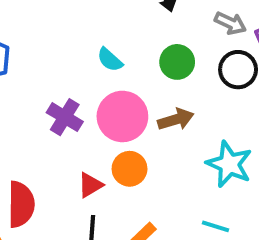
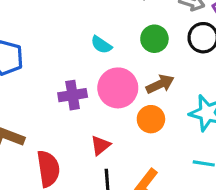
purple cross: (65, 117) -> (73, 95), turned -32
orange circle: (130, 169) -> (151, 119), moved

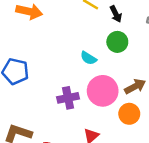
green circle: (154, 39) -> (117, 42), moved

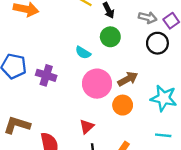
purple cross: (68, 98) -> (46, 75), moved, turned 30

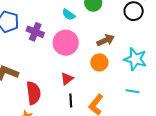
pink circle: (97, 84) -> (66, 43), moved

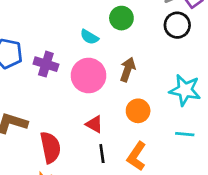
brown arrow: (106, 40) -> (128, 69), moved, turned -42
orange circle: (99, 62) -> (138, 111), moved
red triangle: (67, 79) -> (94, 124), turned -48

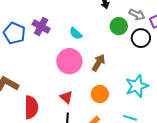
green circle: (121, 18) -> (119, 26), moved
purple cross: (46, 64) -> (41, 26), moved
cyan star: (185, 90) -> (137, 86), turned 30

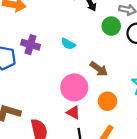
pink circle: (69, 61) -> (74, 87), moved
brown arrow: (98, 63) -> (99, 69), turned 108

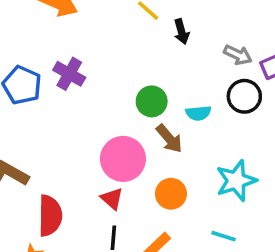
green circle: (111, 26) -> (152, 101), moved
cyan semicircle: (68, 44) -> (198, 113), moved, turned -48

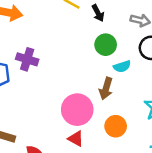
green circle: (152, 101) -> (106, 45), moved
brown arrow: (169, 139) -> (106, 89), turned 70

